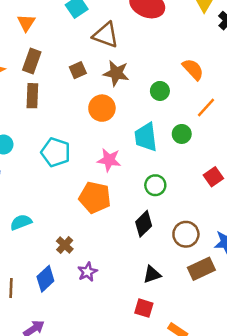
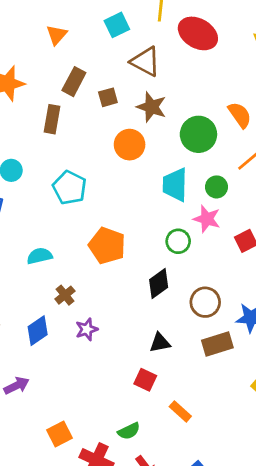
brown rectangle: (32, 61) -> (74, 82), moved
green circle: (160, 91) -> (198, 134), size x1.6
pink star: (109, 160) -> (207, 219), moved
cyan semicircle: (21, 222) -> (40, 256), moved

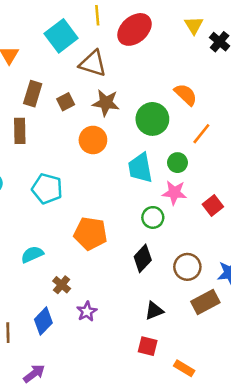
cyan square: (117, 25) -> (61, 36), size x1.4
red ellipse: (198, 33) -> (134, 29), turned -60

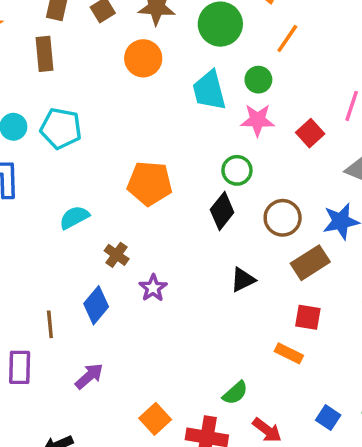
cyan pentagon: (47, 189) -> (61, 128), moved
green circle: (153, 217) -> (237, 170), moved
red square: (148, 346) -> (308, 317), moved

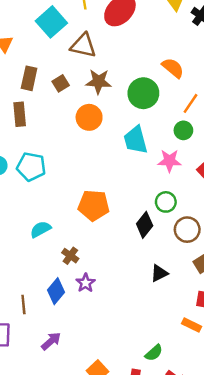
green circle: (258, 80) -> (183, 130), moved
green circle: (237, 170) -> (166, 202), moved
purple star: (153, 288) -> (86, 283), moved

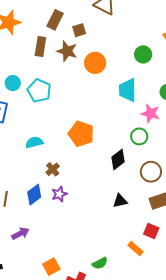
brown star: (99, 81) -> (67, 51), moved
green circle: (143, 93) -> (143, 54), size x0.7
green circle: (166, 202) -> (139, 136), moved

